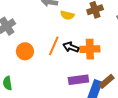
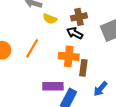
black arrow: (71, 47) -> (75, 33), moved
brown rectangle: (107, 81) -> (83, 68), moved, turned -49

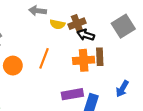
brown cross: (79, 17) -> (77, 24), moved
brown rectangle: (83, 68) -> (100, 57), moved

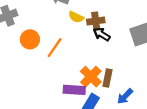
brown rectangle: (100, 57) -> (107, 78), moved
orange cross: (84, 60) -> (91, 77), moved, turned 35
orange circle: (13, 66) -> (30, 39), moved

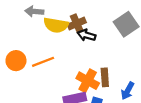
yellow semicircle: (76, 17) -> (56, 25), size x1.5
orange line: (55, 48) -> (43, 62), turned 50

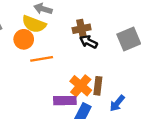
yellow semicircle: (56, 25) -> (34, 24), moved
orange circle: (16, 61) -> (24, 39), moved

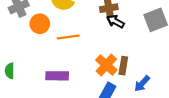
orange circle: (24, 39) -> (40, 24), moved
purple rectangle: (65, 101) -> (57, 76), moved

